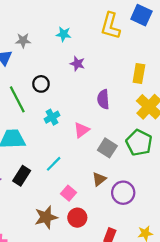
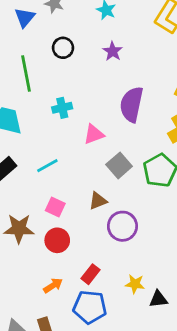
black circle: (41, 84) -> (63, 48), moved
purple semicircle: (103, 99) -> (132, 104), size x1.4
pink square: (69, 193) -> (55, 207), turned -32

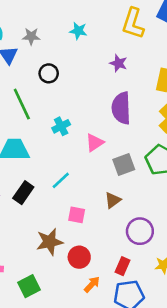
purple star: (113, 51) -> (118, 63), moved
gray square: (119, 165) -> (124, 164), turned 35
purple circle: (122, 226) -> (140, 231), moved
red circle: (57, 240) -> (79, 257), moved

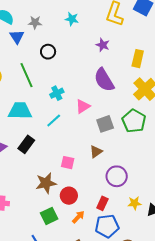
purple semicircle: (121, 108) -> (104, 80), turned -30
cyan line: (61, 180) -> (54, 120), moved
green square: (29, 286) -> (49, 216), moved

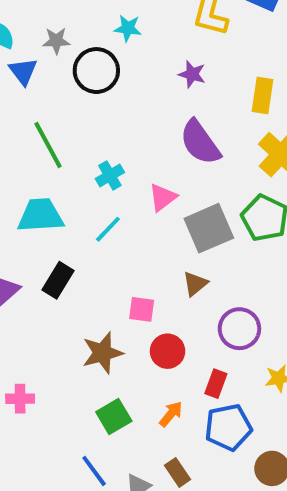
black circle: (48, 52) -> (96, 71), moved, size x1.5
gray square: (105, 124) -> (209, 228), size x1.4
red circle: (69, 196) -> (168, 351), moved

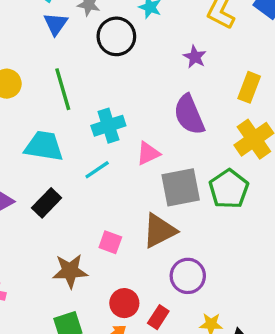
cyan cross: (110, 175) -> (108, 126), size x1.4
brown triangle: (195, 284) -> (159, 231), size x1.6
red circle: (168, 351) -> (124, 303), moved

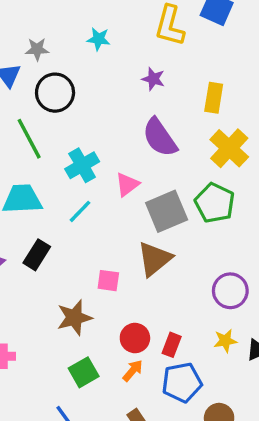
black circle: (116, 36) -> (55, 93), moved
purple circle: (188, 276) -> (230, 291), moved

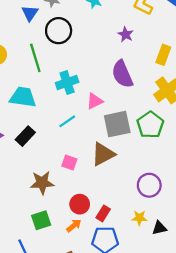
cyan line: (80, 211) -> (67, 121), moved

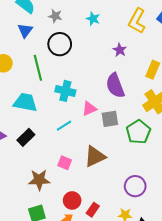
blue triangle: (30, 13) -> (25, 30), moved
cyan cross: (67, 82) -> (65, 91), turned 30
gray square: (117, 124) -> (110, 119), moved, size x0.7

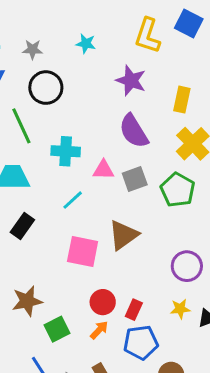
purple star: (120, 50) -> (131, 81), size x1.5
pink triangle: (89, 109) -> (103, 170), turned 35
pink square: (65, 163) -> (83, 251), size x1.6
brown star: (39, 180) -> (27, 301), moved

